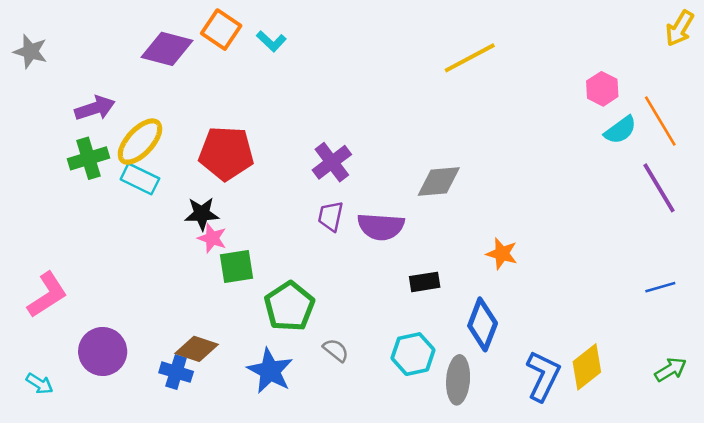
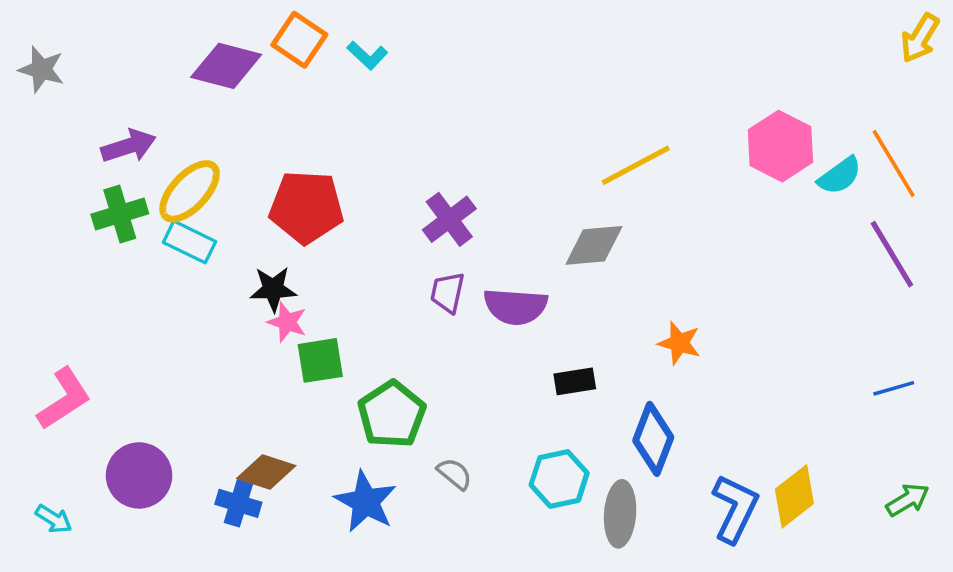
yellow line: (470, 58) -> (636, 165), moved
pink hexagon: (602, 89) -> (780, 146), moved, size x1.5

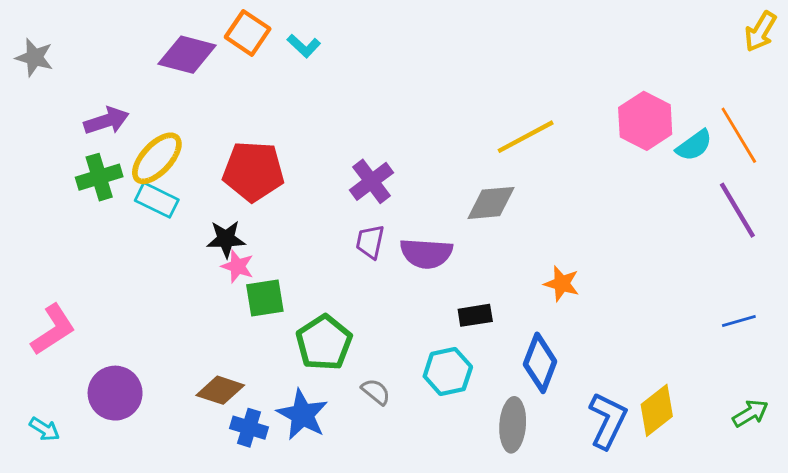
cyan hexagon: (559, 479) -> (448, 371), moved
blue cross: (238, 503) -> (249, 428), moved

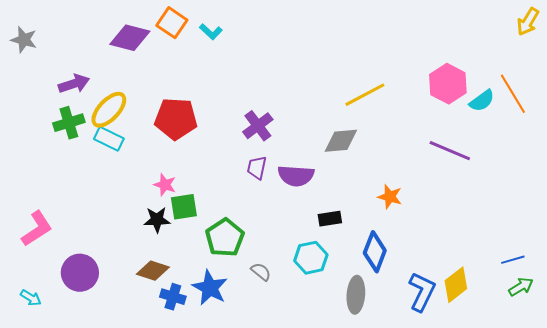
purple line: (737, 210) -> (450, 151), moved, turned -36
black star: (226, 239) -> (157, 220), moved
blue line: (739, 321) -> (513, 260), moved

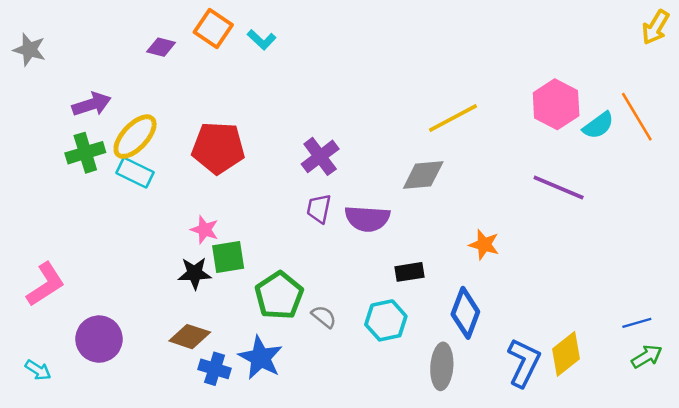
purple diamond: (130, 38) -> (161, 47), size x0.6
gray semicircle: (261, 272) -> (324, 317), moved

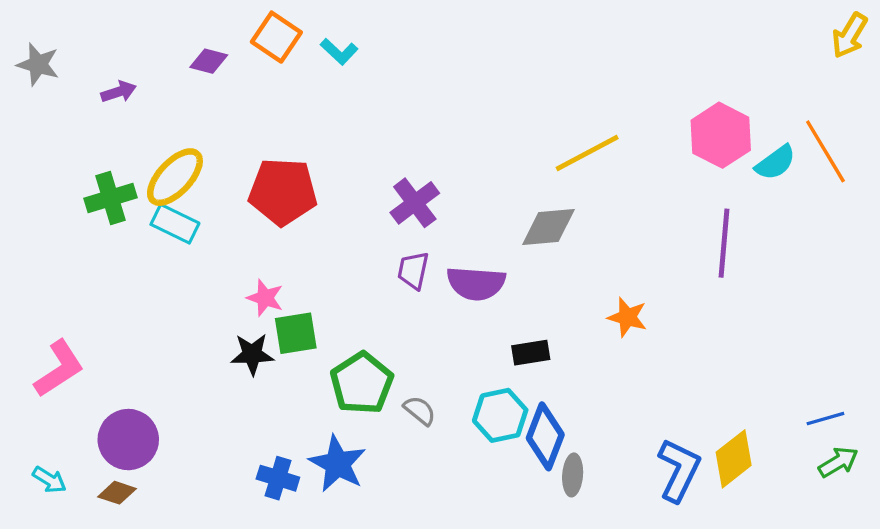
purple arrow: (92, 104) -> (119, 92), moved, size x0.7
purple line: (559, 187) -> (724, 243), turned 72
blue diamond: (465, 313) -> (545, 436), moved
brown diamond: (190, 337) -> (117, 493), moved, size x0.7
gray ellipse: (442, 366) -> (573, 475), size x0.7

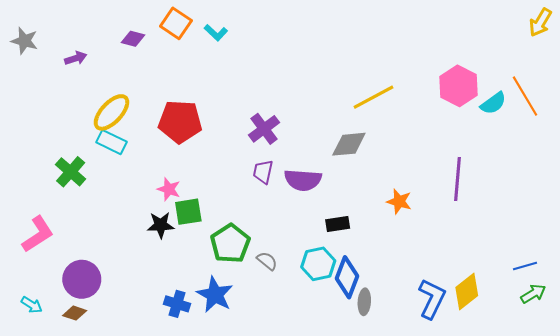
green cross: (111, 198) -> (71, 172), moved, turned -32
purple line: (724, 243) -> (457, 179), moved

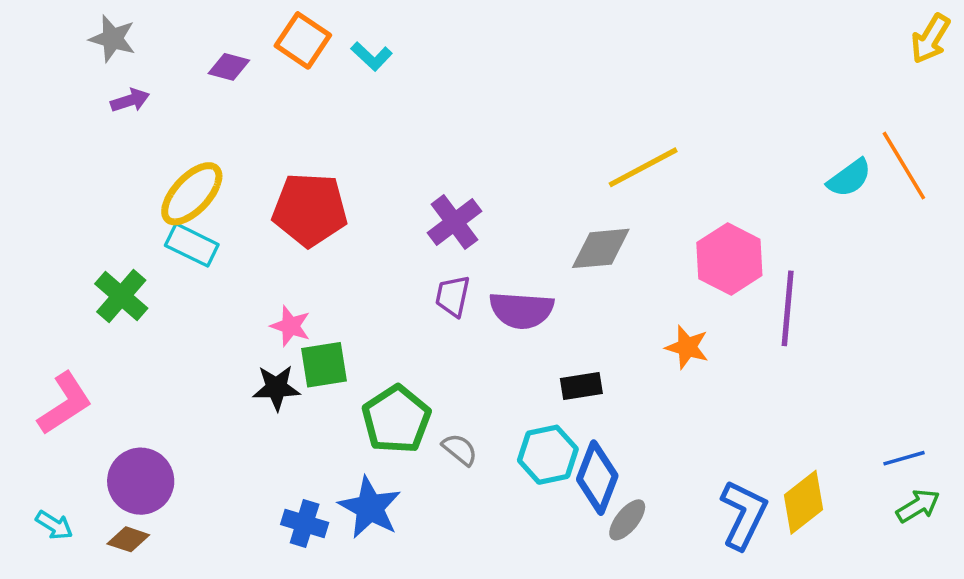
gray star: (24, 41) -> (112, 39), moved
pink hexagon: (458, 86) -> (729, 259), moved
gray ellipse: (364, 302) -> (627, 520), turned 35

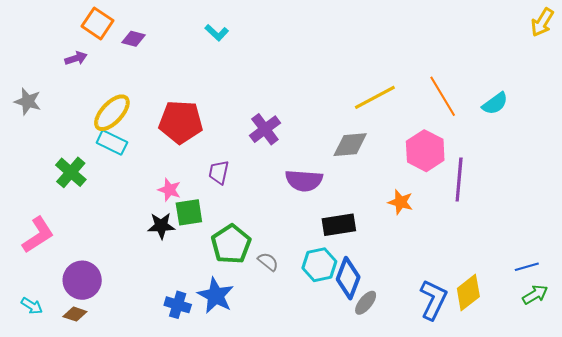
gray star: (112, 39) -> (28, 101), moved
orange square: (303, 40) -> (98, 23), moved
orange line: (904, 166) -> (443, 96), moved
purple trapezoid: (453, 296) -> (219, 172), moved
black rectangle: (581, 386) -> (339, 225), size x1.4

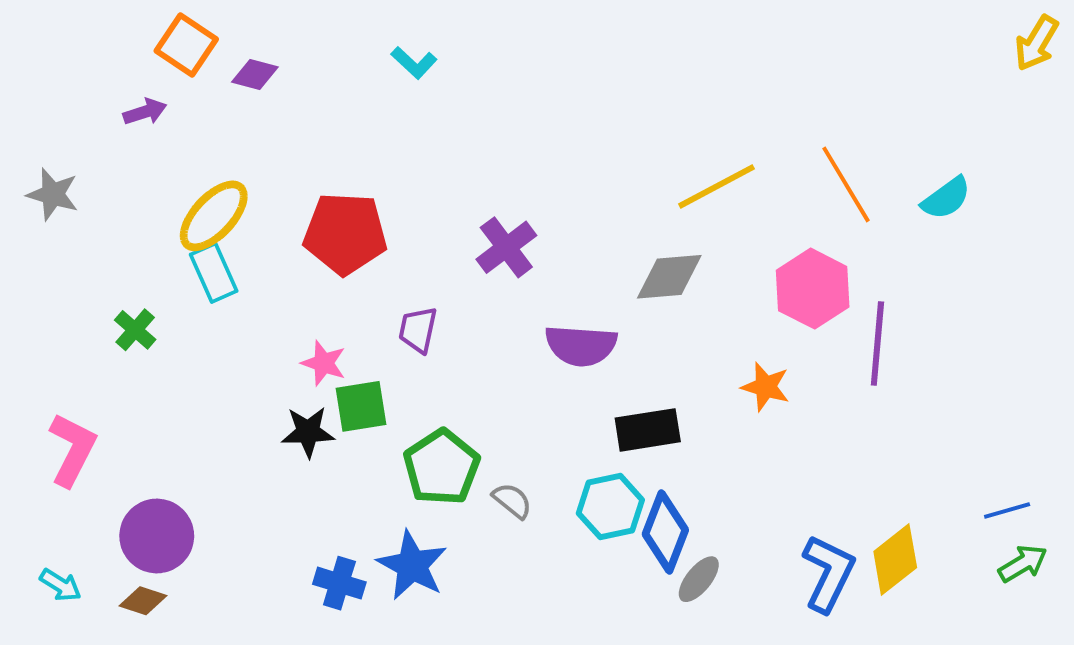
cyan rectangle: (112, 143) -> (214, 273), turned 40
green cross: (71, 172) -> (135, 330), size x0.7
pink L-shape: (38, 235) -> (72, 450), turned -30

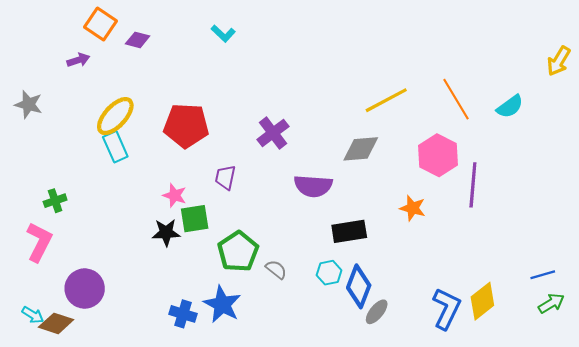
yellow arrow: (1037, 43) -> (559, 61), moved
green cross: (135, 330) -> (55, 201), moved, turned 30
cyan hexagon: (610, 507) -> (329, 273), size x0.7
brown diamond: (143, 601) -> (56, 323), moved, size x1.4

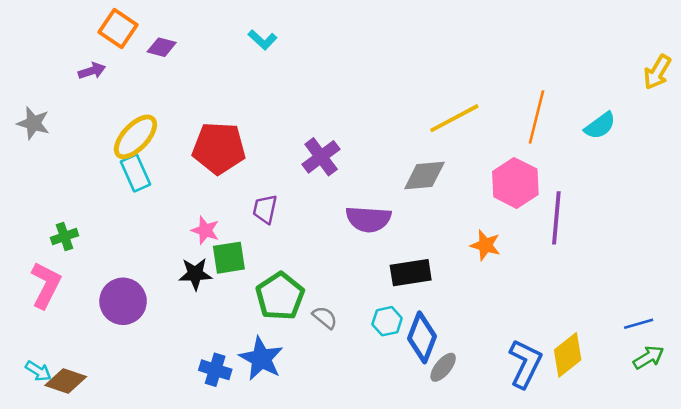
orange line: (456, 99) -> (536, 117), turned 45
purple circle: (85, 289) -> (123, 301), moved

